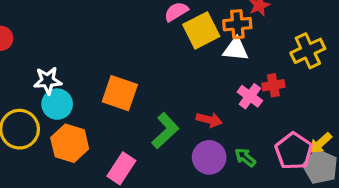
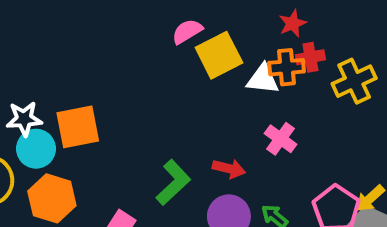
orange cross: (237, 24) -> (287, 67), moved
red cross: (273, 85) -> (310, 57), moved
orange square: (120, 93) -> (78, 127), moved, turned -30

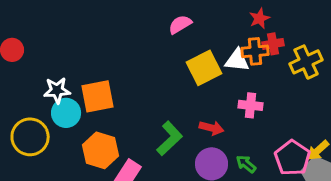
yellow square: (219, 55) -> (204, 68), moved
pink cross: (281, 139) -> (250, 105), turned -30
orange hexagon: (52, 198) -> (101, 150), moved

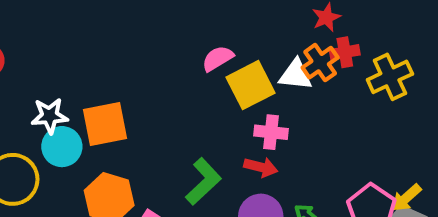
pink semicircle: (180, 24) -> (218, 58), moved
orange cross: (255, 51) -> (320, 63), turned -30
pink cross: (250, 105) -> (271, 132), moved

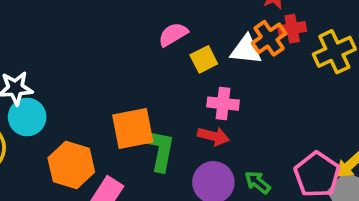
yellow square: (250, 85) -> (204, 59), size x0.6
orange square: (105, 124) -> (133, 129), moved
green L-shape: (203, 181) -> (160, 150), turned -36

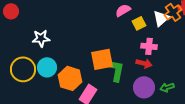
white triangle: (246, 50) -> (161, 18), turned -48
cyan circle: (27, 117) -> (47, 67), moved
green arrow: (258, 182) -> (167, 87), turned -56

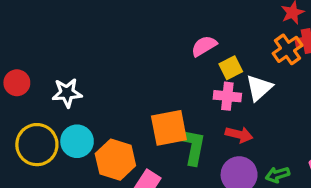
red circle: (11, 11) -> (17, 83), moved
white triangle: (161, 18) -> (259, 88), moved
pink cross: (149, 46) -> (227, 96), moved

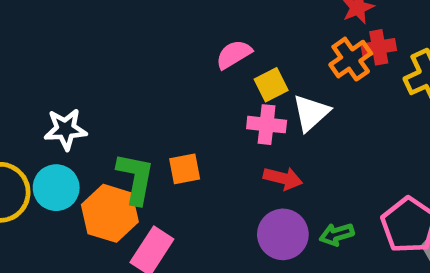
white star: (67, 93) -> (65, 129), moved
orange square: (169, 128) -> (185, 169), size x0.6
green L-shape: (192, 146) -> (136, 178), moved

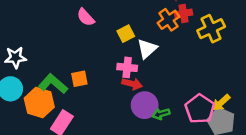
pink semicircle: (234, 54) -> (86, 17), moved, turned -102
pink cross: (267, 125) -> (127, 67), moved
green L-shape: (136, 178) -> (53, 84), turned -60
purple circle: (283, 234) -> (145, 105), moved

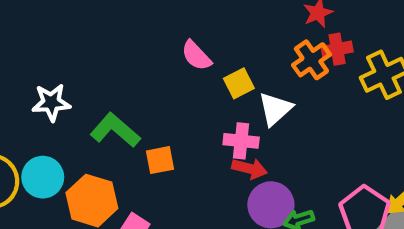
pink semicircle: (86, 17) -> (196, 56), moved
white star: (15, 57) -> (51, 102), moved
green L-shape: (53, 84) -> (115, 130), moved

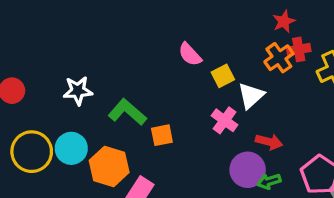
pink cross: (241, 141) -> (225, 120), turned 30
red arrow: (250, 169) -> (269, 142), moved

